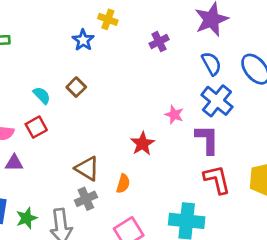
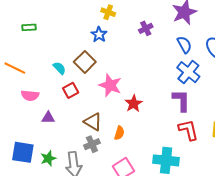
blue star: (83, 40) -> (99, 35), moved
brown square: (76, 87) -> (85, 62), size x1.5
pink star: (174, 115) -> (110, 85), moved, size x1.6
red square: (36, 127) -> (71, 90), moved
purple triangle: (14, 163) -> (48, 118), moved

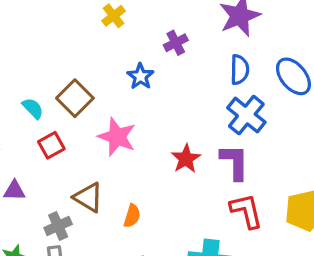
yellow cross: (108, 12) -> (114, 16), turned 32
blue star: (99, 35) -> (140, 76), moved
blue semicircle: (184, 45) -> (240, 70), turned 30
red star: (134, 104) -> (186, 159), moved
gray cross: (92, 144) -> (58, 226), moved

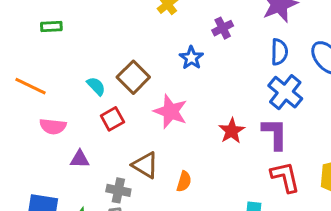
gray cross: (58, 226) -> (118, 190), turned 35

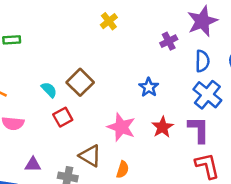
purple cross: (223, 28) -> (169, 41), moved
blue star: (191, 58) -> (149, 87), moved
pink star: (171, 111) -> (121, 127), moved
purple triangle: (80, 159) -> (33, 165), moved

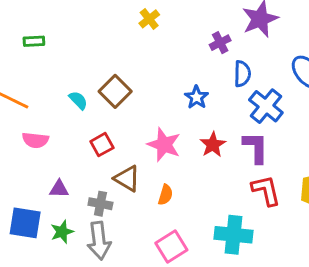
blue semicircle: (202, 61) -> (242, 74), moved
red square: (63, 117) -> (102, 145), moved

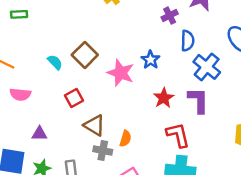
pink star: (164, 145) -> (121, 73), moved
red L-shape: (266, 190) -> (178, 135), moved
gray cross: (100, 204) -> (103, 151), moved

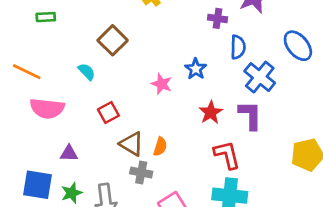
purple cross: (170, 16) -> (217, 18), turned 35
brown square: (85, 55) -> (113, 40), moved
pink star: (121, 73) -> (162, 84), size x0.7
pink semicircle: (20, 94) -> (47, 108), size x1.4
orange semicircle: (125, 139) -> (160, 147), moved

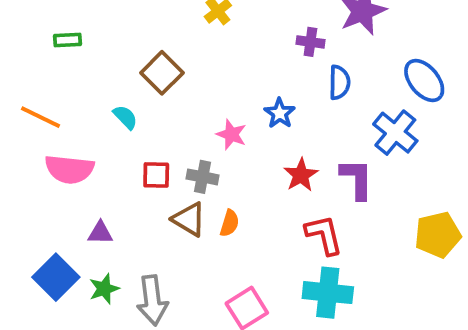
blue cross: (260, 77) -> (395, 133), moved
red square: (108, 112) -> (156, 175), turned 30
gray cross: (141, 172) -> (202, 177), moved
blue square: (38, 185) -> (56, 277), turned 36

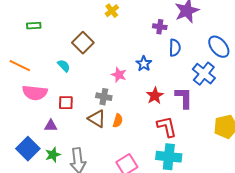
red square: (156, 175) -> (66, 103), moved

